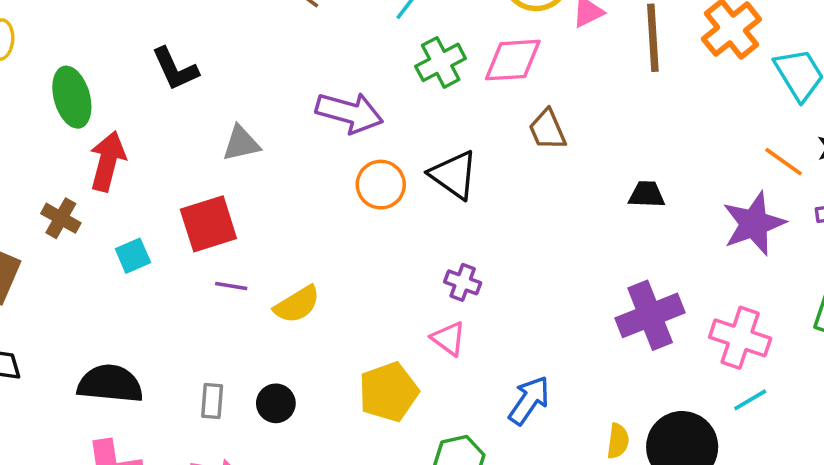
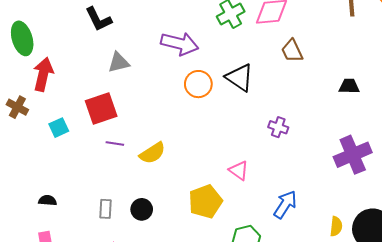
black L-shape: (175, 69) -> (99, 19), moved
purple cross: (463, 282) -> (278, 127), moved
black semicircle: (110, 384) -> (48, 200), size x0.5

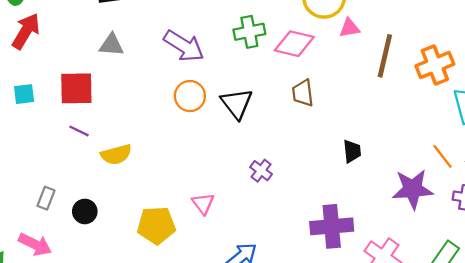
black trapezoid: (349, 86) -> (352, 151), turned 65

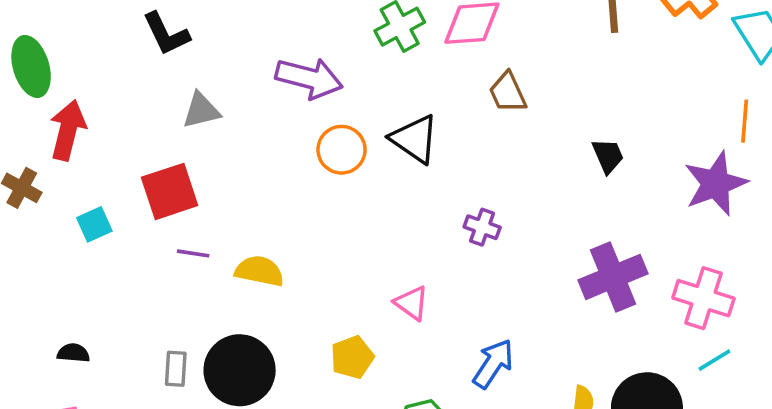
yellow semicircle: (116, 154) -> (259, 271), turned -136
orange line: (442, 156) -> (745, 121), turned 60
black circle: (85, 211) -> (240, 370), size x1.8
yellow pentagon: (156, 225) -> (352, 357), size x0.7

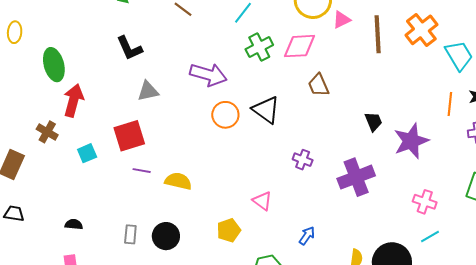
purple star: (716, 184) -> (411, 141), moved
purple cross: (613, 277) -> (356, 177), moved
pink cross: (703, 298) -> (425, 202), size x0.7
blue arrow: (493, 364) -> (307, 236), size x0.7
black circle: (240, 370) -> (166, 236), size x0.7

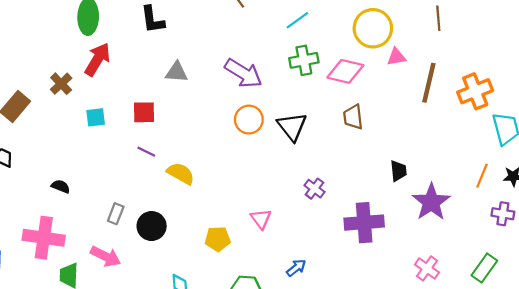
black L-shape: (129, 48) -> (153, 20), moved
red square: (129, 136) -> (144, 112), size x0.7
purple star: (411, 141) -> (431, 202), turned -30

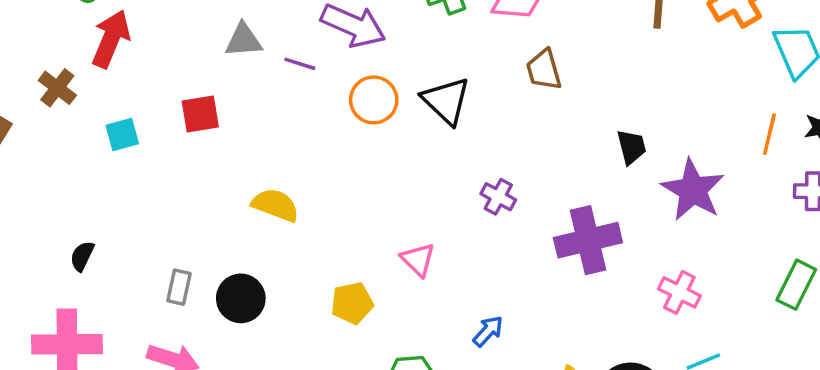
purple line: (146, 152) -> (300, 64), moved
black semicircle: (61, 186) -> (82, 256), turned -78
pink cross: (427, 268) -> (679, 292), moved

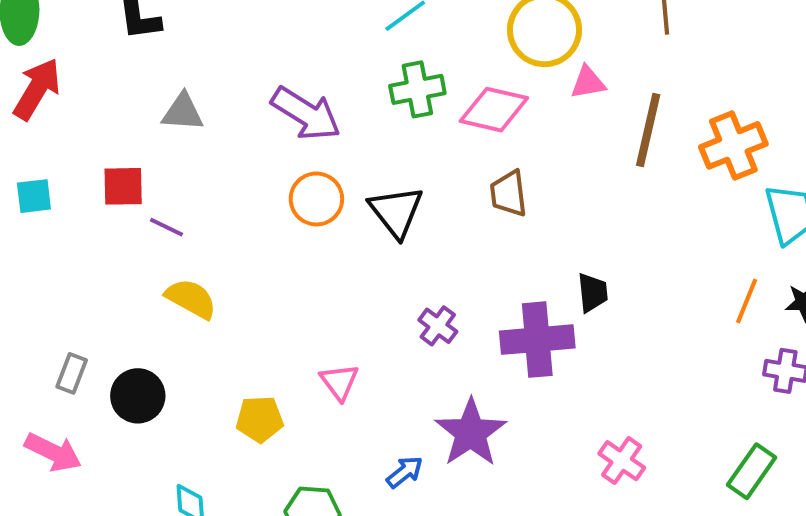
purple line: (300, 64) -> (167, 227), moved
purple star: (693, 190) -> (471, 433), moved
purple cross: (588, 240) -> (537, 340), moved

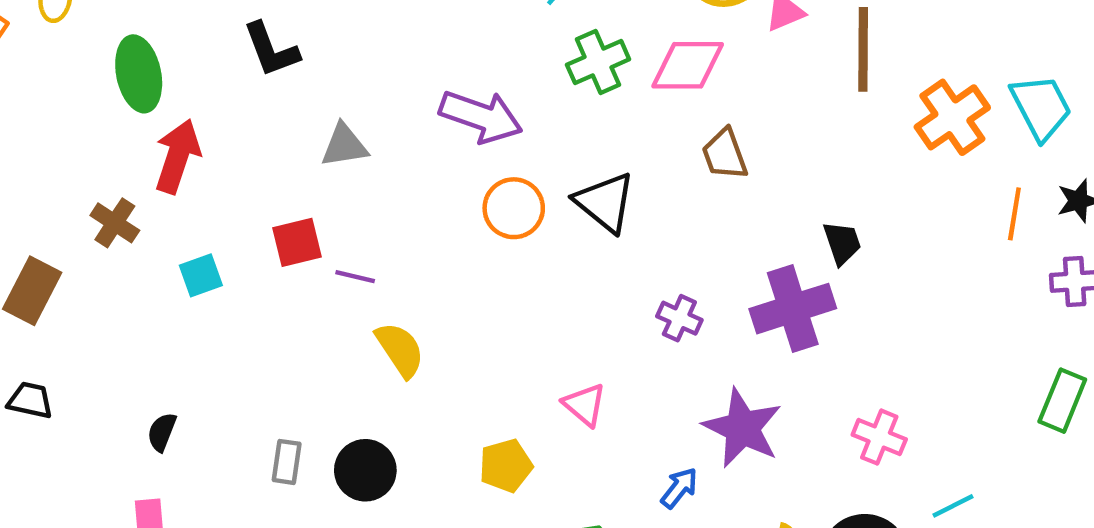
orange cross: (733, 145) -> (952, 117), moved
yellow semicircle: (191, 299) -> (400, 350), turned 40
pink cross: (622, 461) -> (879, 437), moved

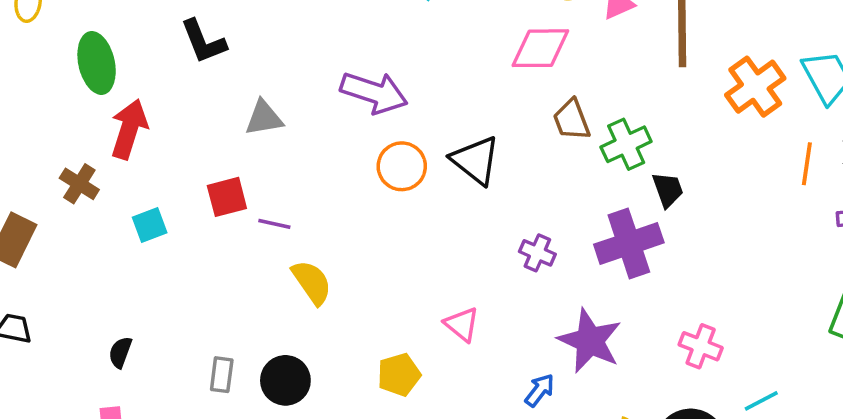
green cross: (598, 62) -> (626, 144), moved

